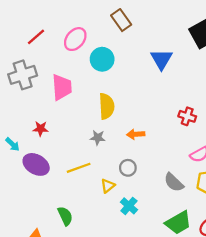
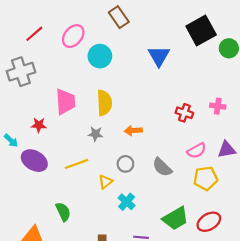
pink trapezoid: (62, 87) -> (65, 102), moved
gray semicircle: (174, 182) -> (162, 167), moved

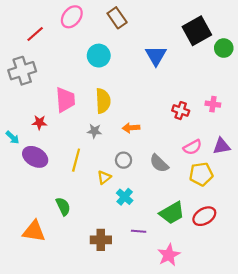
pink ellipse: (73, 36) -> (72, 17), moved
yellow line: (77, 164) -> (76, 160), turned -55

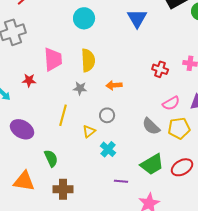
purple ellipse: (35, 157) -> (22, 129), moved
gray semicircle: (159, 163) -> (151, 126), moved
brown cross: (101, 240) -> (63, 189), moved

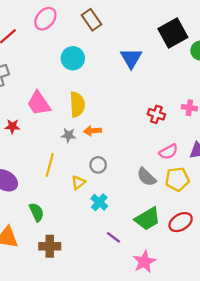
pink trapezoid: (53, 59) -> (39, 103), turned 150
orange arrow: (114, 85) -> (93, 131), moved
purple line: (121, 181) -> (114, 237), turned 32

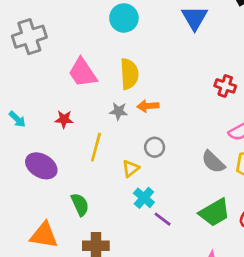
red star: (12, 126) -> (64, 119), moved
cyan cross: (99, 202) -> (144, 198), moved
purple line: (114, 237) -> (163, 219), moved

